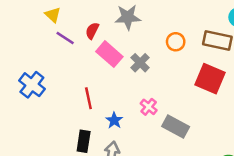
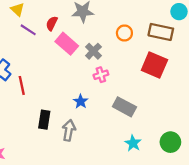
red line: (88, 98) -> (22, 85), moved
pink cross: (149, 107) -> (101, 75), moved, turned 32
blue star: (114, 120) -> (81, 101), moved

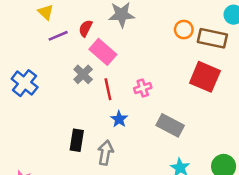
purple line: (28, 30) -> (58, 36), turned -56
orange circle: (124, 33) -> (184, 30), moved
gray cross: (93, 51) -> (83, 74), moved
red line: (22, 85) -> (108, 89), moved

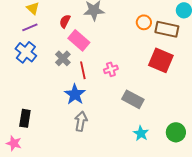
purple line: (58, 36) -> (30, 27), moved
blue cross: (25, 83) -> (26, 52), moved
blue star: (119, 119) -> (75, 94), moved, size x1.5
black rectangle: (77, 140) -> (25, 118), moved

